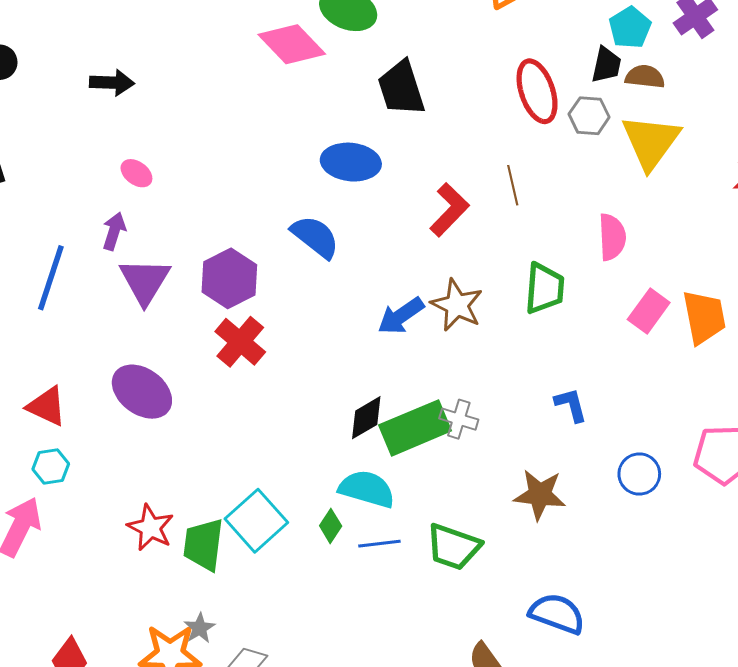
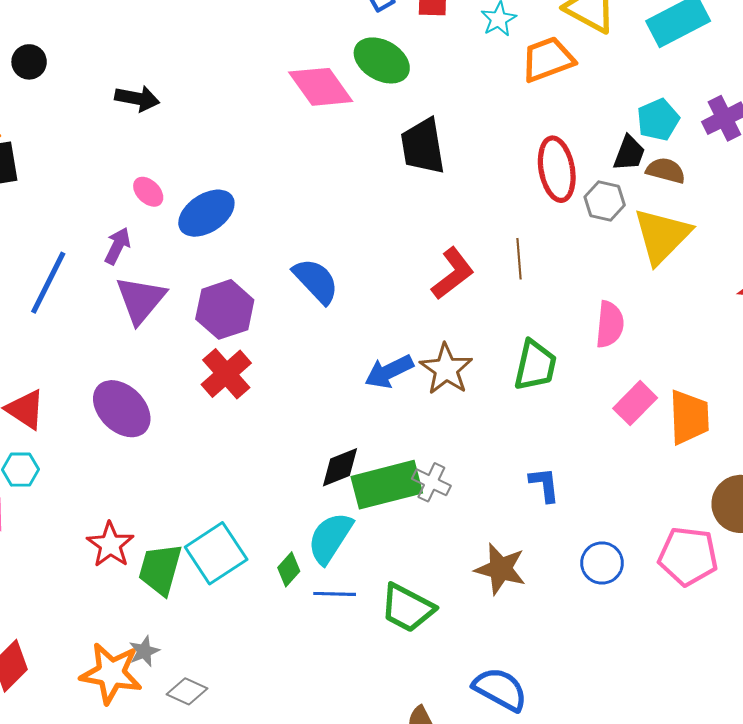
blue ellipse: (351, 162) -> (206, 213), moved, turned -48
cyan semicircle: (367, 489) -> (330, 538), turned -82

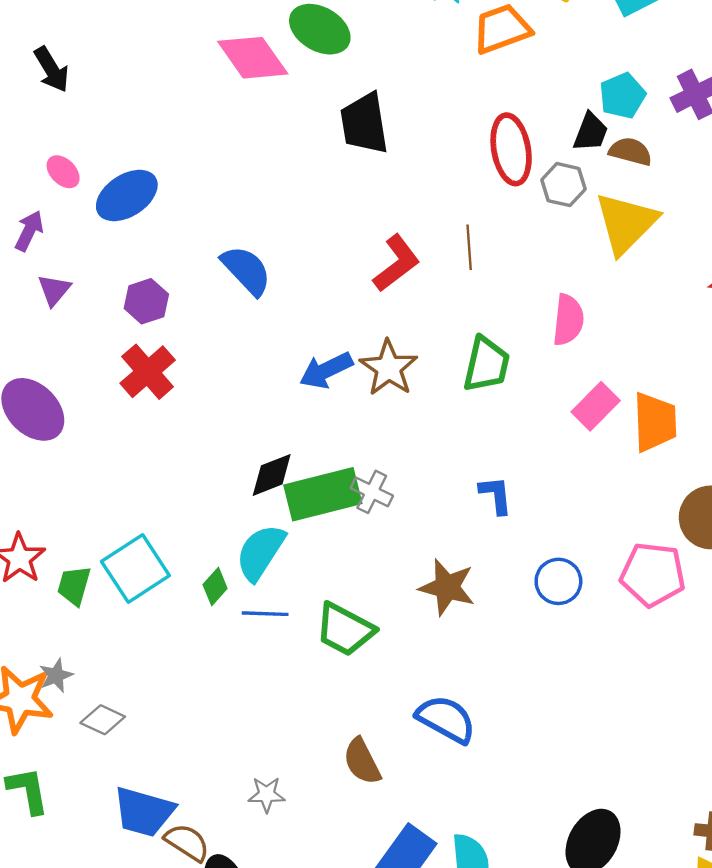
black arrow: (137, 98) -> (52, 69), turned 48
purple triangle: (141, 300) -> (54, 290), size x0.6
purple hexagon: (225, 309) -> (146, 301), size x0.7
green trapezoid: (160, 569) -> (74, 586), size x0.7

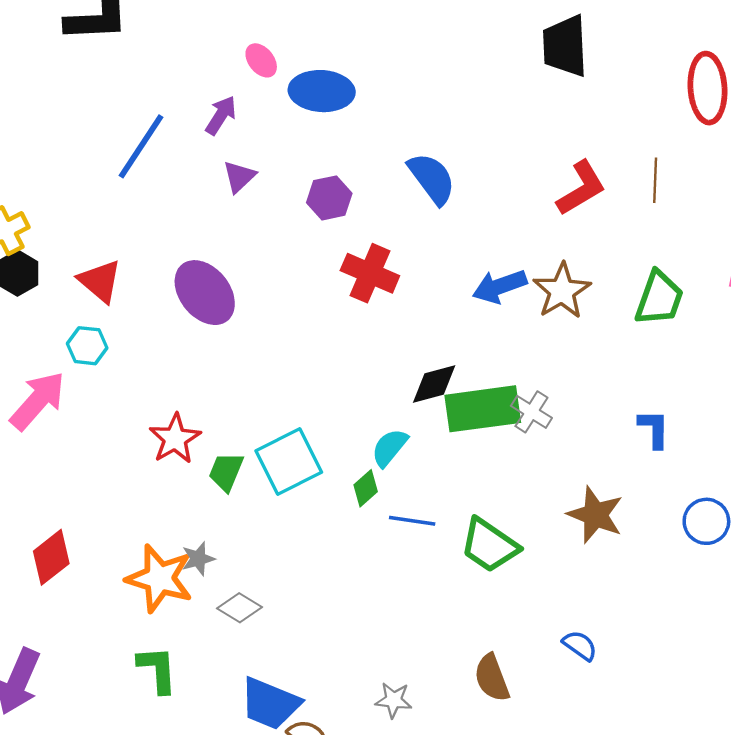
blue ellipse: (127, 196) -> (322, 91), turned 30
red cross: (148, 372) -> (370, 273), moved, turned -32
cyan semicircle: (260, 552) -> (389, 448), moved, size x0.7
blue semicircle: (446, 719) -> (580, 645), size x0.6

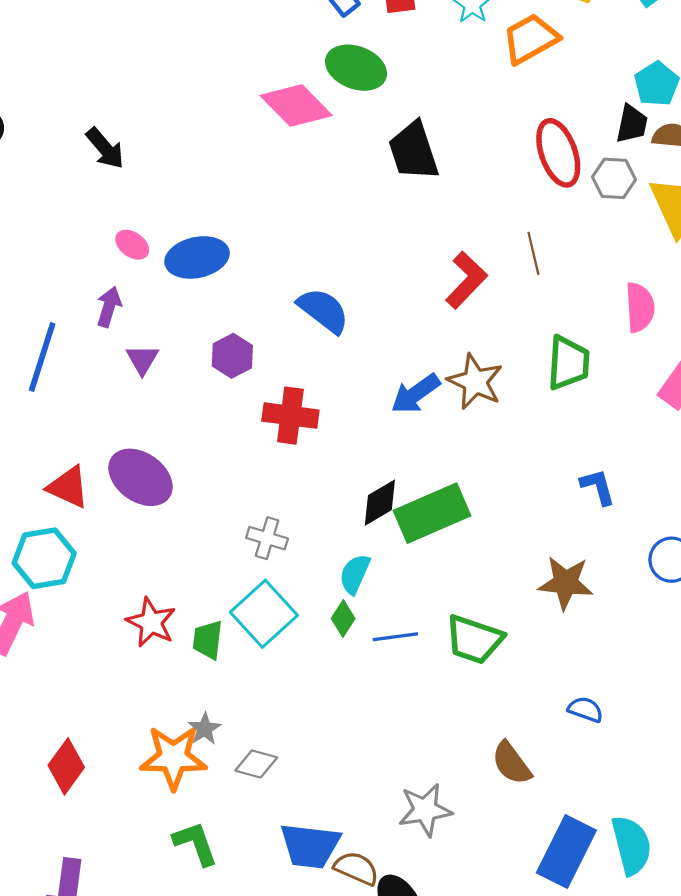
red triangle: (100, 281) -> (68, 487), moved
cyan hexagon: (87, 346) -> (44, 558), size x1.6
gray cross: (531, 412) -> (267, 538), moved
gray star: (394, 700) -> (425, 810), size x1.5

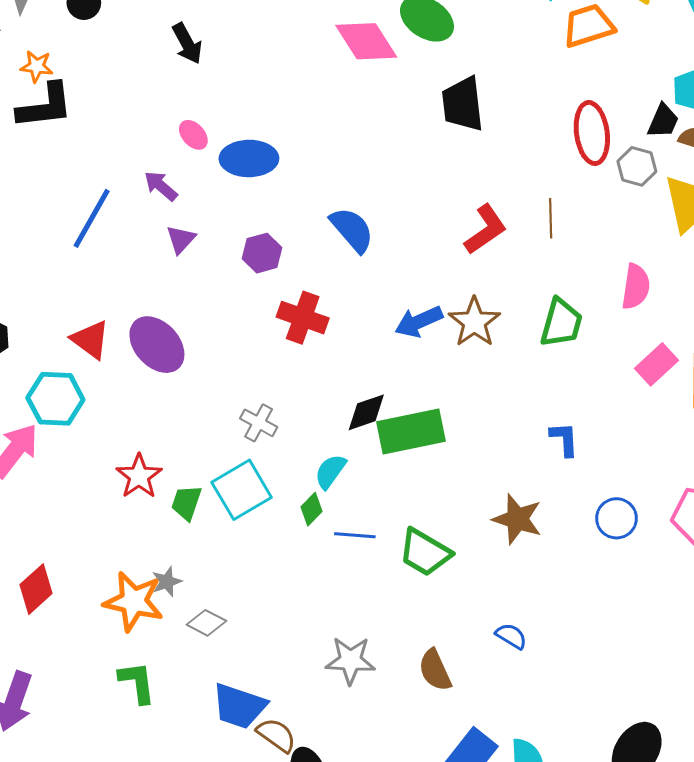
purple arrow: (109, 307) -> (161, 186), turned -78
gray star: (425, 810) -> (350, 660), moved

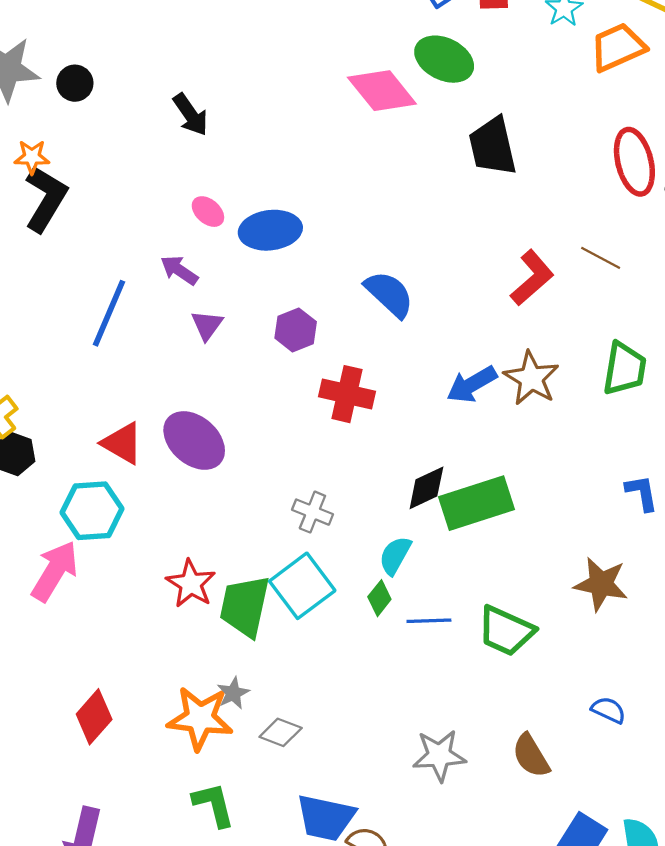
black L-shape: (45, 106) -> (46, 199), turned -46
brown line: (551, 218) -> (601, 258), turned -54
green trapezoid: (186, 503) -> (245, 606), size x1.6

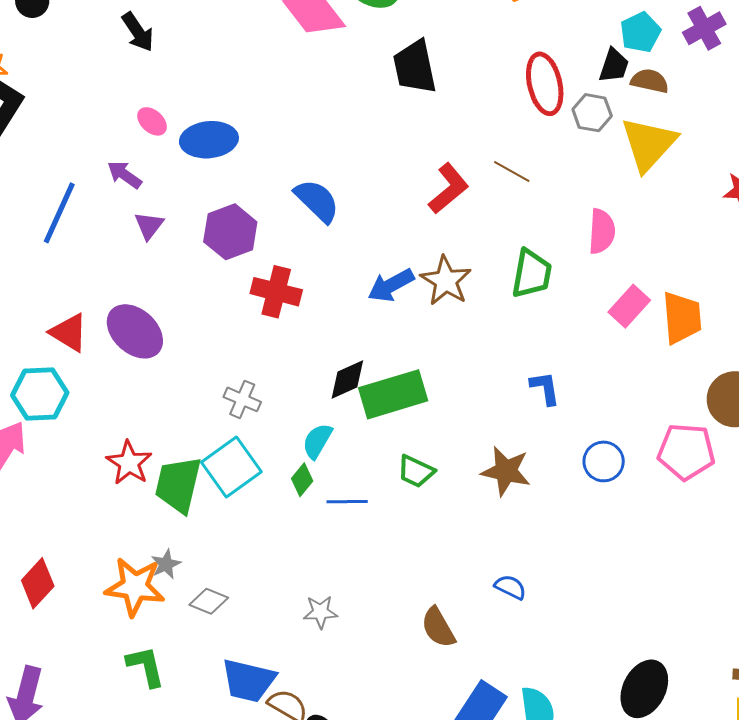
purple hexagon: (296, 330) -> (230, 232), size x1.4
green trapezoid: (506, 631) -> (416, 471), moved, size x0.7
gray star: (439, 755) -> (320, 612), moved, size x0.7

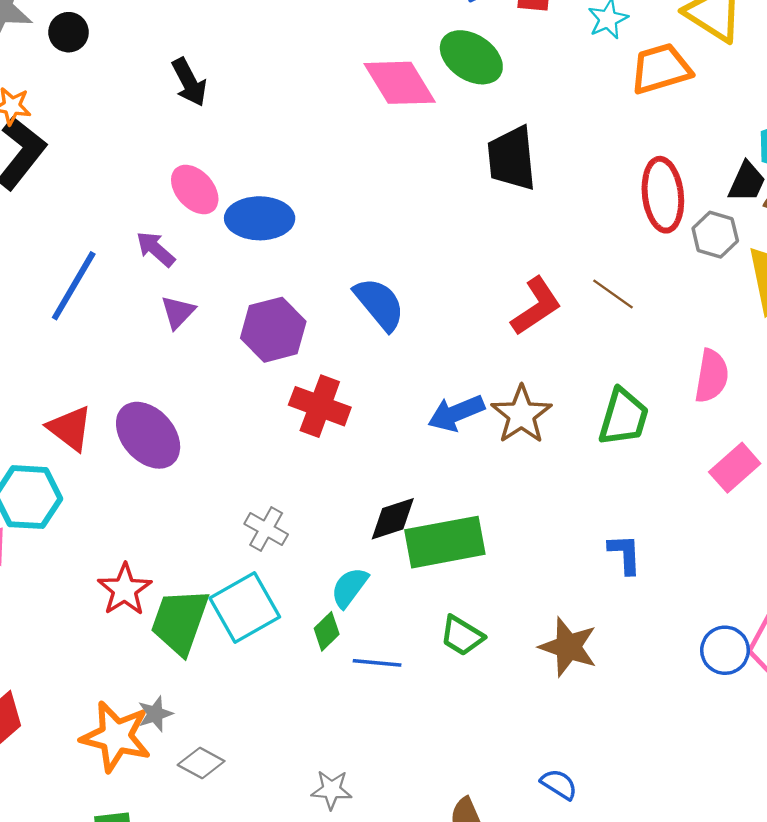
pink ellipse: (152, 121) -> (195, 189), size x1.4
blue circle: (604, 461) -> (725, 650), moved

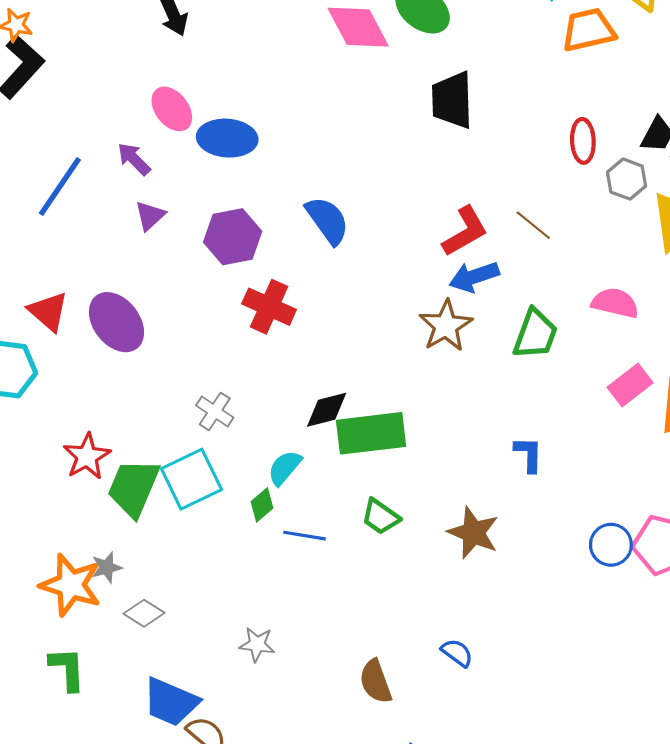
red ellipse: (663, 195) -> (583, 141), size x0.7
pink semicircle: (712, 376) -> (615, 303), turned -90
blue arrow: (456, 413) -> (474, 277), moved

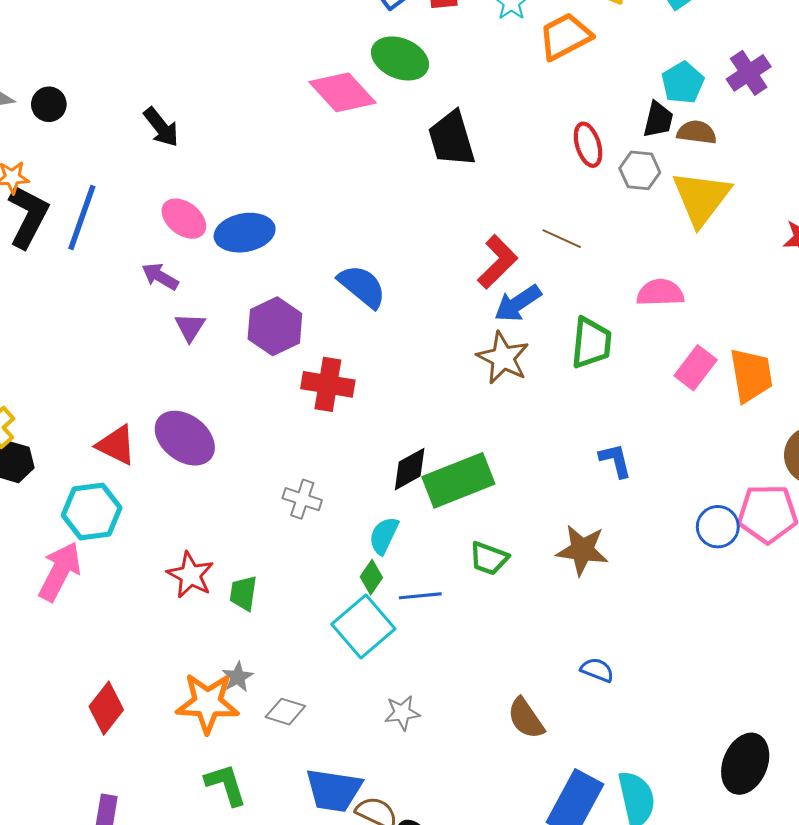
blue line: (60, 186) -> (82, 218), moved
cyan square: (191, 479) -> (363, 627), moved
green trapezoid: (133, 488) -> (243, 593), size x0.6

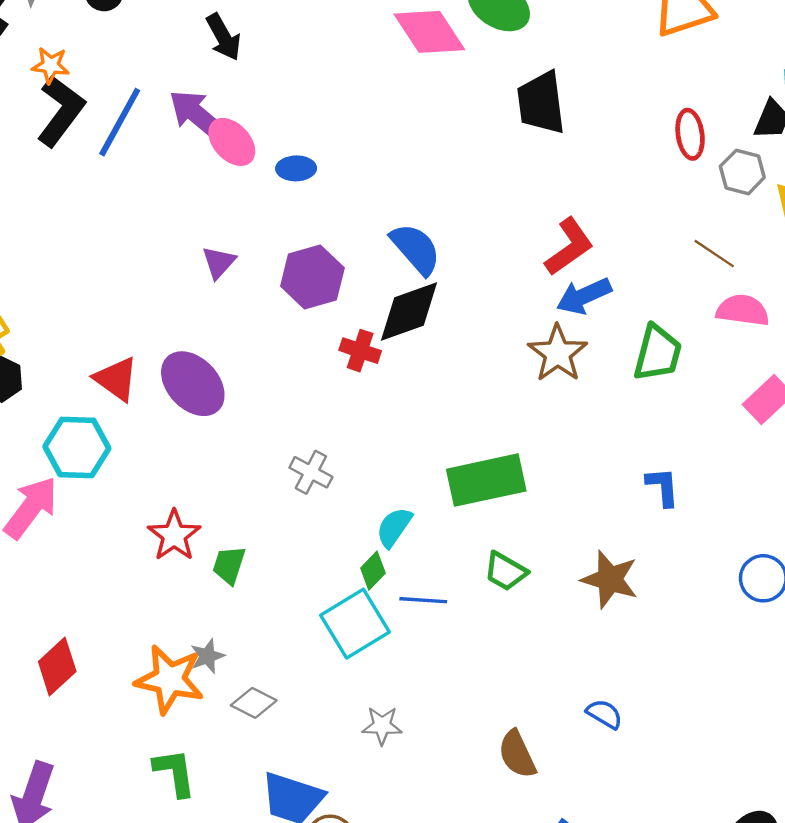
blue ellipse: (245, 233) -> (296, 168), size x0.6
brown line: (562, 239) -> (714, 254), moved
purple arrow: (160, 276) -> (198, 115), moved, size x1.5
red cross: (328, 384) -> (360, 351), size x0.7
black diamond: (410, 469) -> (409, 311), moved, size x1.4

